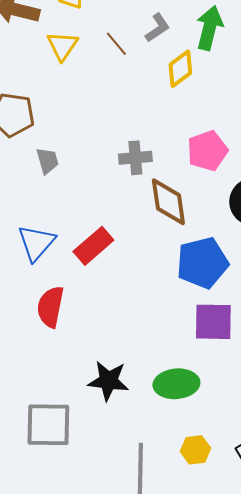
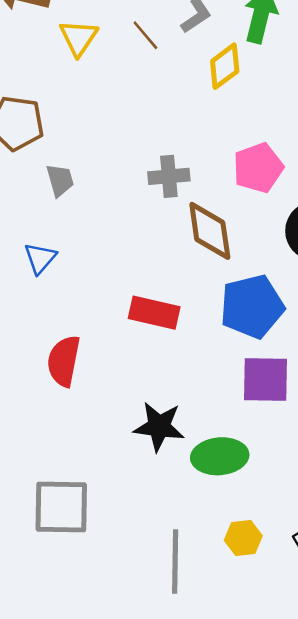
blue triangle: (36, 243) -> (40, 258), moved, size x0.7
red rectangle: (93, 246) -> (154, 313), moved, turned 54
black star: (108, 381) -> (159, 427), moved

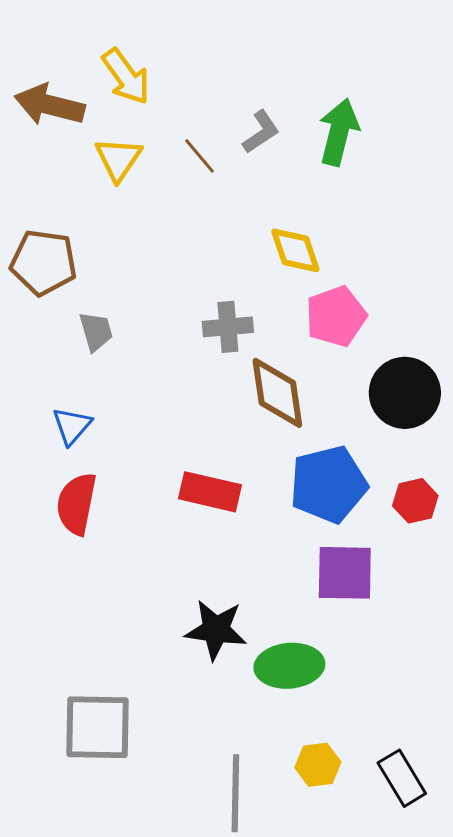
yellow diamond: (225, 66) -> (295, 250), moved, turned -72
red semicircle: (64, 361) -> (76, 504), moved

